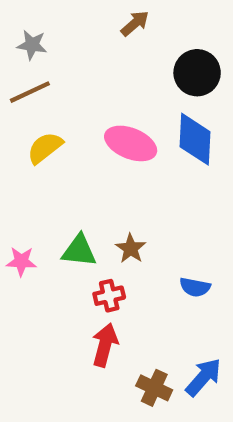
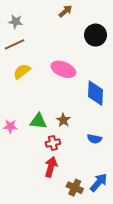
blue diamond: (195, 139) -> (96, 93), moved

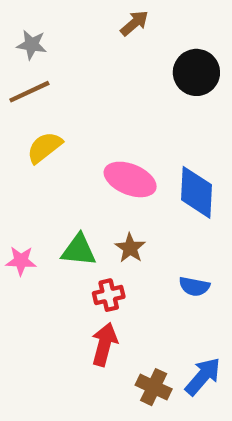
pink ellipse: (63, 69) -> (130, 179), moved

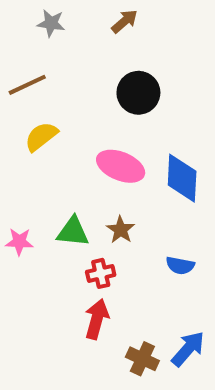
gray star: (32, 45) -> (51, 23), moved
black circle: (196, 72) -> (138, 93), moved

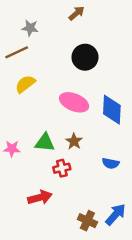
gray star: (51, 23) -> (30, 28), moved
red arrow: (97, 319) -> (40, 197), moved, turned 60

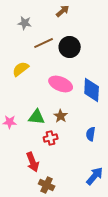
brown line: (17, 52) -> (44, 43), moved
blue semicircle: (111, 163) -> (91, 134), turned 88
red arrow: (40, 197) -> (33, 162), turned 84
brown cross: (87, 221) -> (47, 185), moved

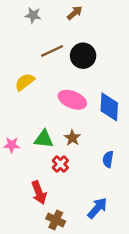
gray star: (25, 23) -> (33, 15), moved
red cross: (51, 138) -> (60, 164), turned -32
blue arrow: (95, 176) -> (97, 208), moved

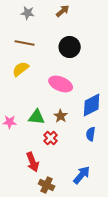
brown line: (52, 51) -> (25, 43), moved, turned 36
blue diamond: (109, 107) -> (92, 105), moved, turned 60

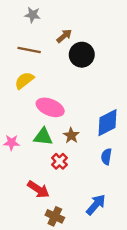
brown arrow: (63, 11) -> (64, 36), moved
pink ellipse: (61, 84) -> (50, 107), moved
red arrow: (33, 162) -> (38, 189), turned -36

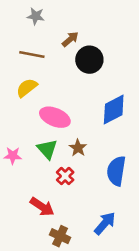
blue diamond: (108, 123) -> (114, 110), moved
green triangle: (43, 137) -> (47, 149), turned 42
blue semicircle: (106, 157) -> (116, 171), size x1.6

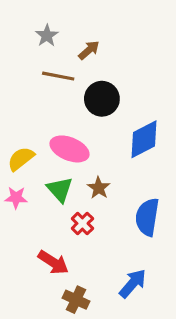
gray star: (36, 16) -> (47, 36), moved, turned 30
brown line: (32, 55) -> (58, 76), moved
black circle: (89, 60) -> (102, 99), moved
yellow semicircle: (27, 88) -> (21, 159), moved

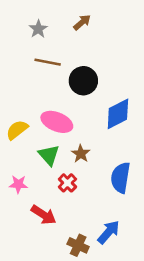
brown arrow: (89, 50) -> (82, 22), moved
pink star: (16, 198) -> (18, 184), moved
brown cross: (76, 300) -> (78, 245), moved

